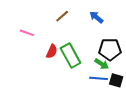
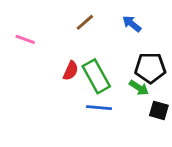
pink line: (27, 33) -> (25, 39), moved
blue line: (98, 78) -> (99, 108), moved

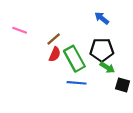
brown line: (85, 22) -> (54, 39), moved
black pentagon: (150, 68) -> (102, 50), moved

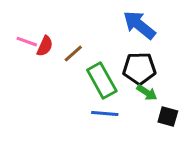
blue arrow: (102, 18) -> (139, 25), size x1.6
red semicircle: (55, 54) -> (45, 46), moved

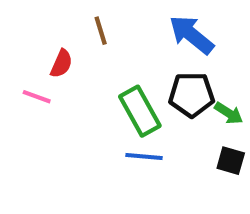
pink line: (27, 42) -> (37, 97), moved
brown line: (73, 54) -> (101, 31), moved, turned -66
green arrow: (147, 92) -> (229, 113), moved

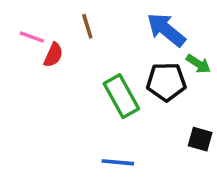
pink line: (37, 97) -> (32, 37), moved
green arrow: (229, 113) -> (198, 64), moved
blue line: (144, 157) -> (118, 162), moved

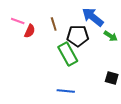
brown line: (87, 26) -> (54, 24), moved
black pentagon: (166, 82) -> (78, 36), moved

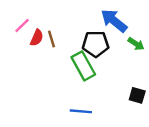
pink line: (18, 21) -> (22, 26), turned -64
brown line: (54, 24) -> (51, 39), moved

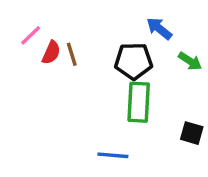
blue arrow: (114, 21) -> (159, 29), size x0.7
green rectangle: (83, 66) -> (139, 102), moved, turned 32

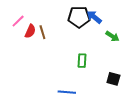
black pentagon: (133, 61) -> (79, 17), moved
green rectangle: (139, 102) -> (82, 61), size x0.6

